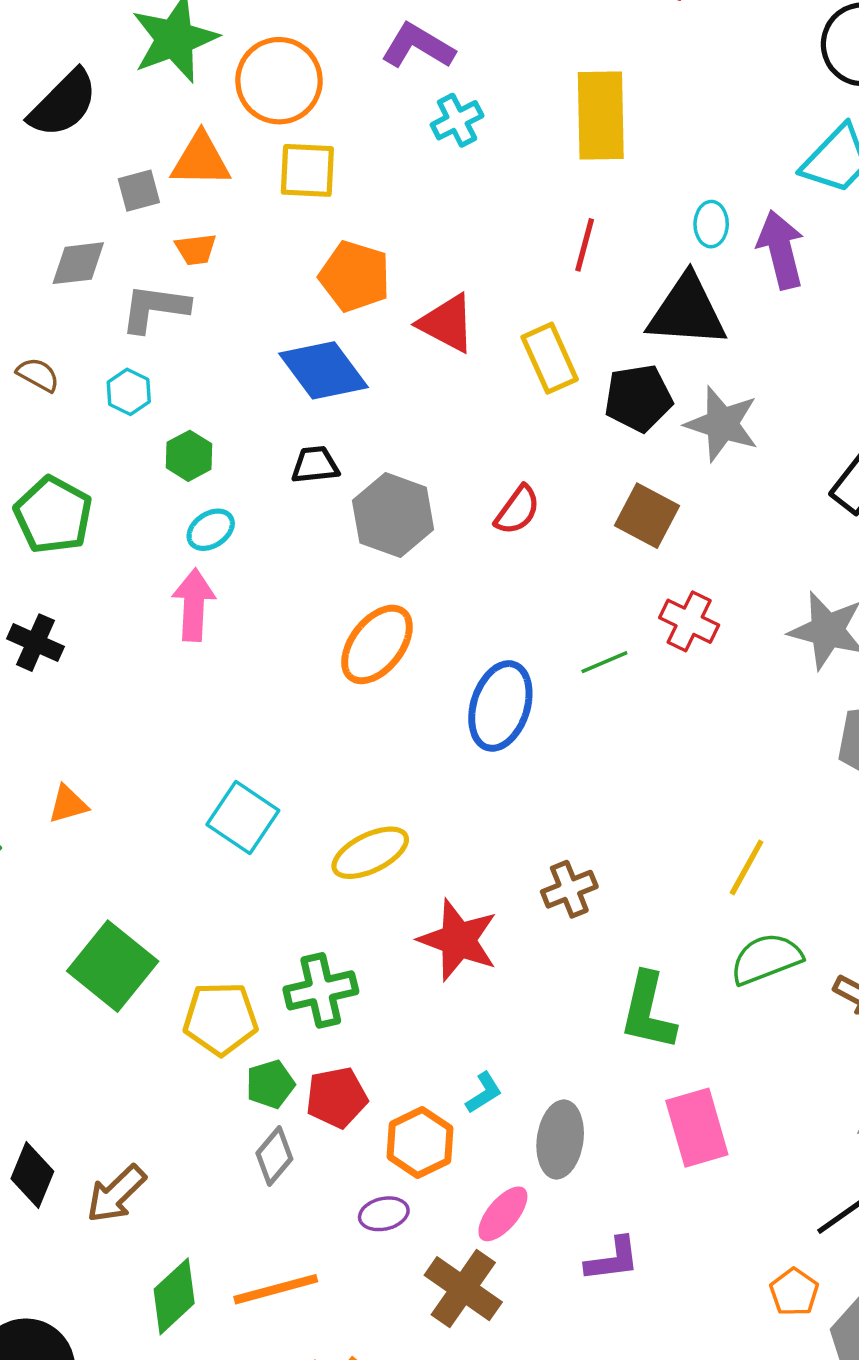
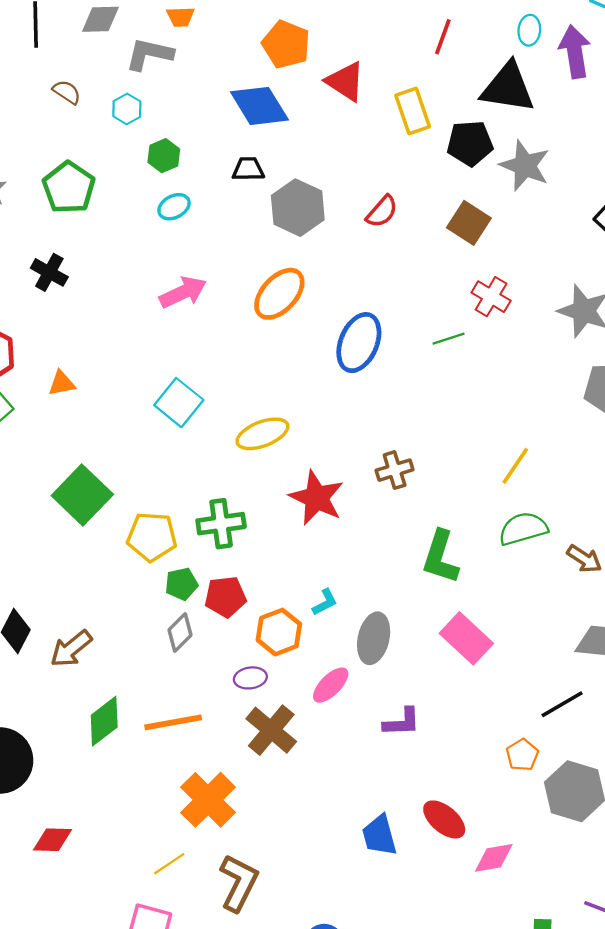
pink arrow: (194, 605) -> (183, 292), moved, turned 57
green line: (604, 662) -> (449, 339), moved
pink rectangle: (697, 1128) -> (466, 638), turned -36
brown cross: (463, 1289) -> (271, 730), moved

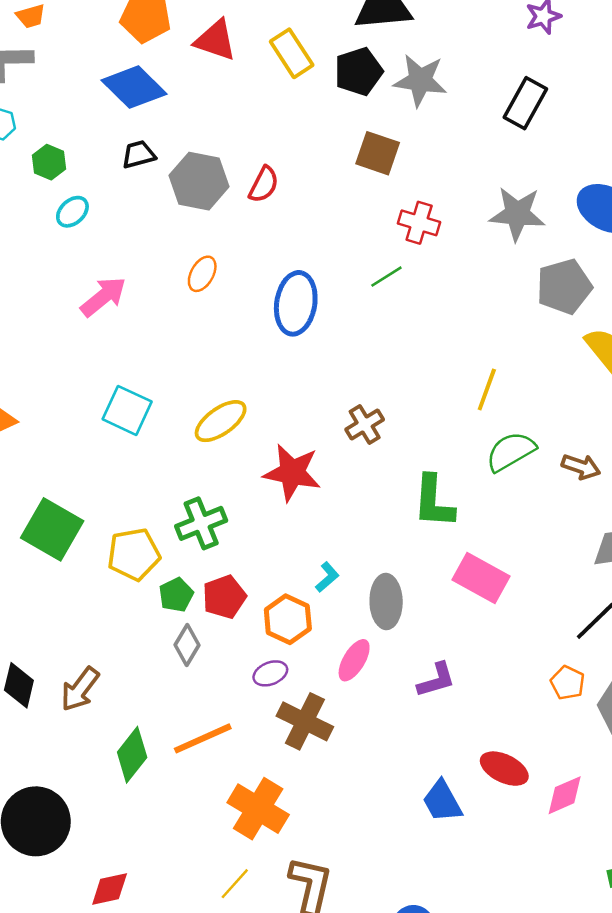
red semicircle: (382, 212) -> (264, 184), moved
orange ellipse: (279, 294) -> (202, 274), size x0.6

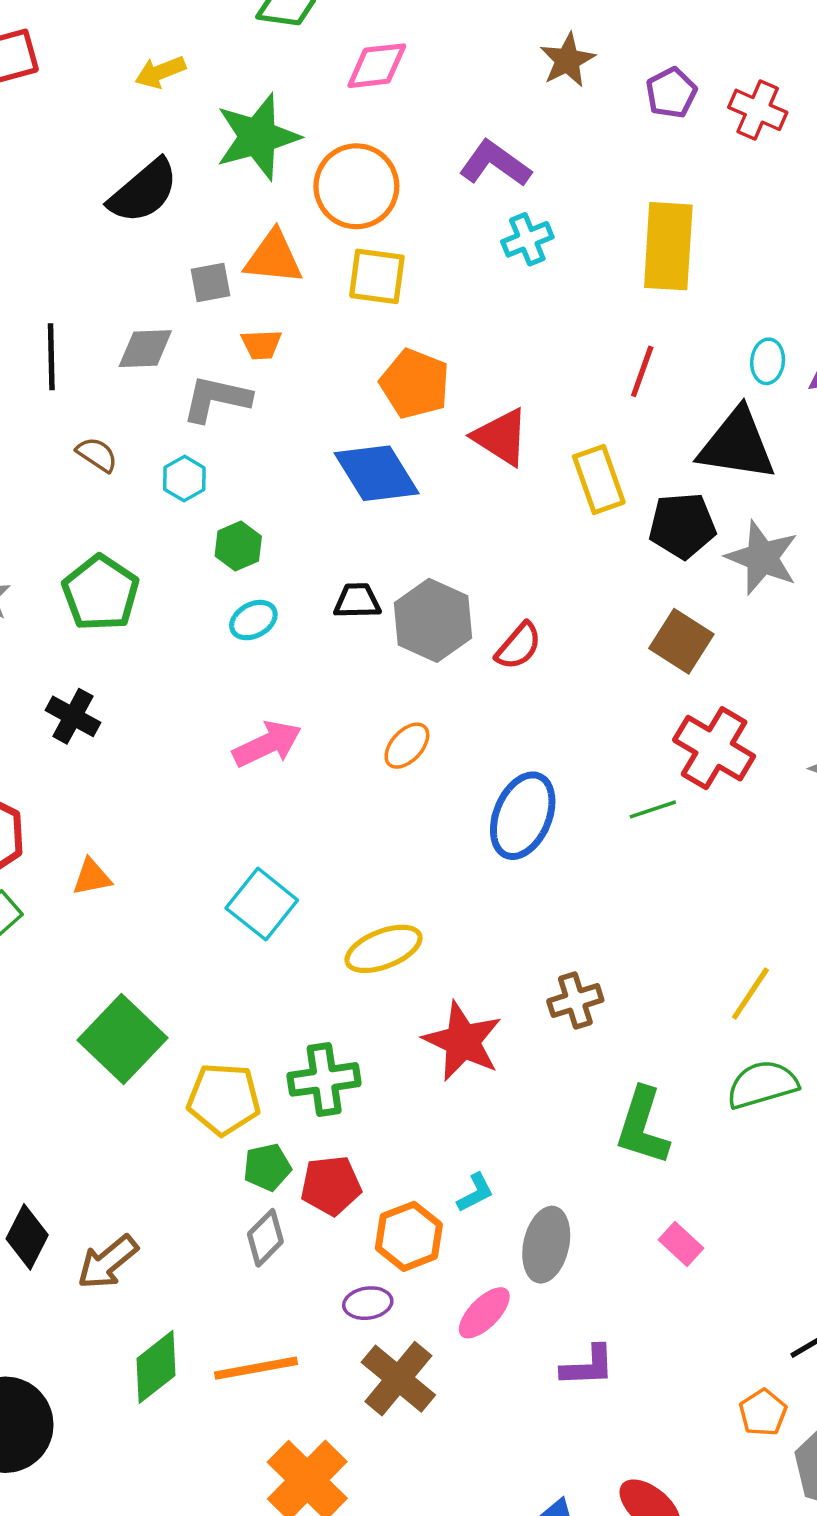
black trapezoid: (139, 154) -> (357, 601), moved
red cross: (419, 223) -> (714, 748), size x1.4
pink rectangle: (481, 578) -> (681, 1244), size x0.6

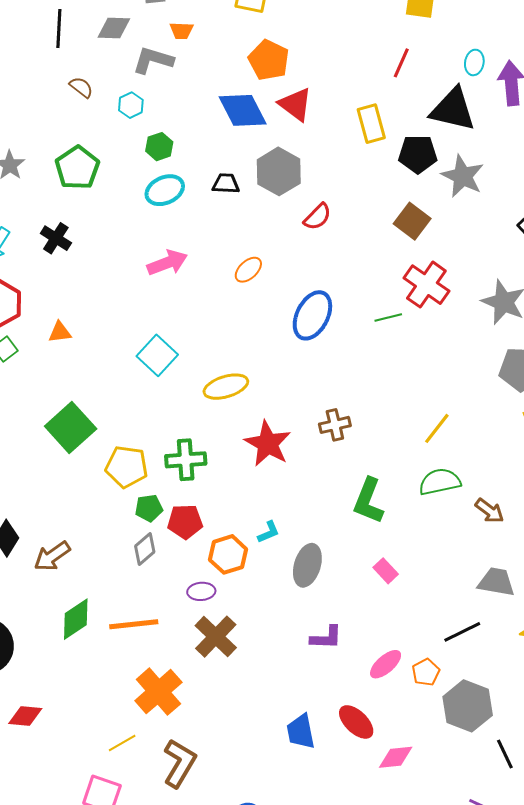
red triangle: (501, 437) -> (295, 104), moved
cyan ellipse: (253, 620) -> (165, 190), size x1.4
gray hexagon: (433, 620) -> (279, 171), moved
pink ellipse: (484, 1313) -> (386, 664), moved

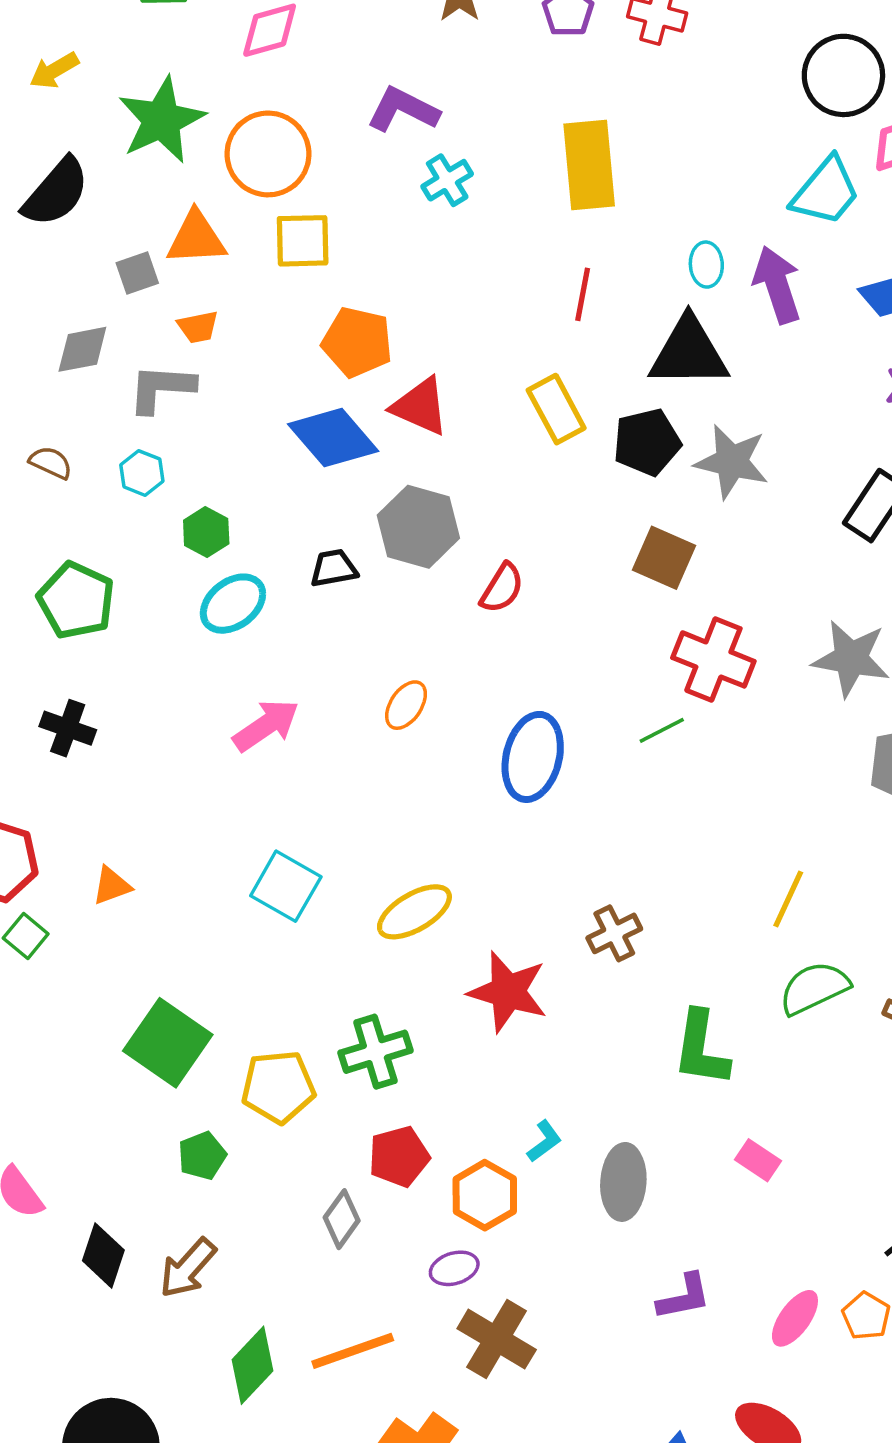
green pentagon: (149, 508) -> (202, 1156), moved

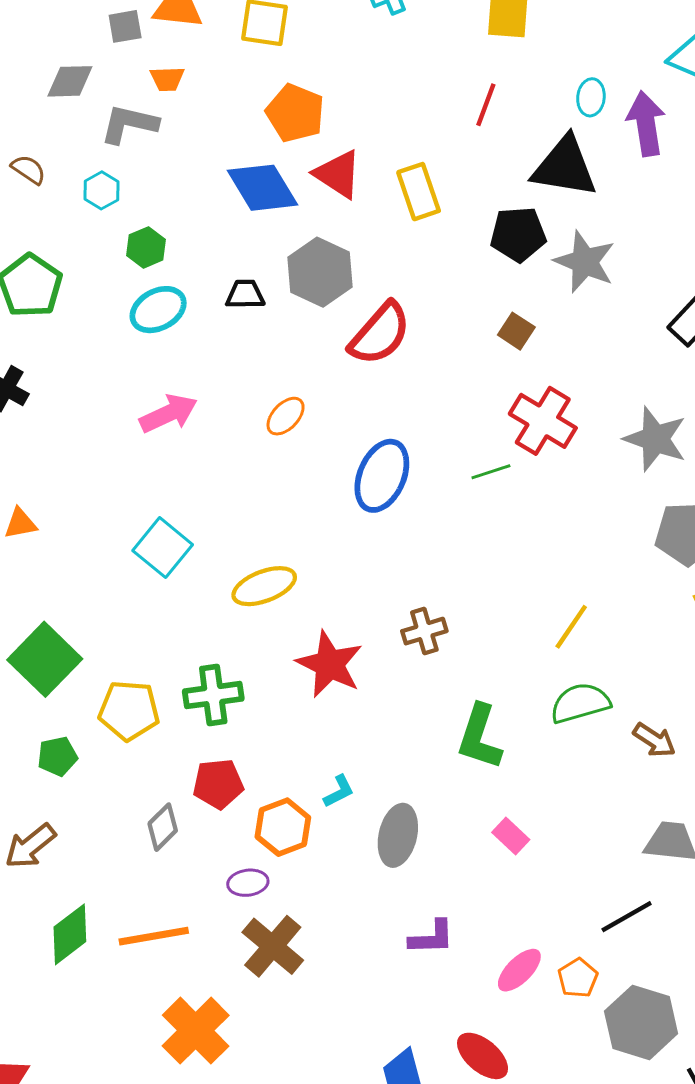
yellow rectangle: (556, 409) -> (419, 192), moved
brown square: (664, 558) -> (516, 331), size x0.7
red semicircle: (502, 588) -> (380, 334), size x1.6

